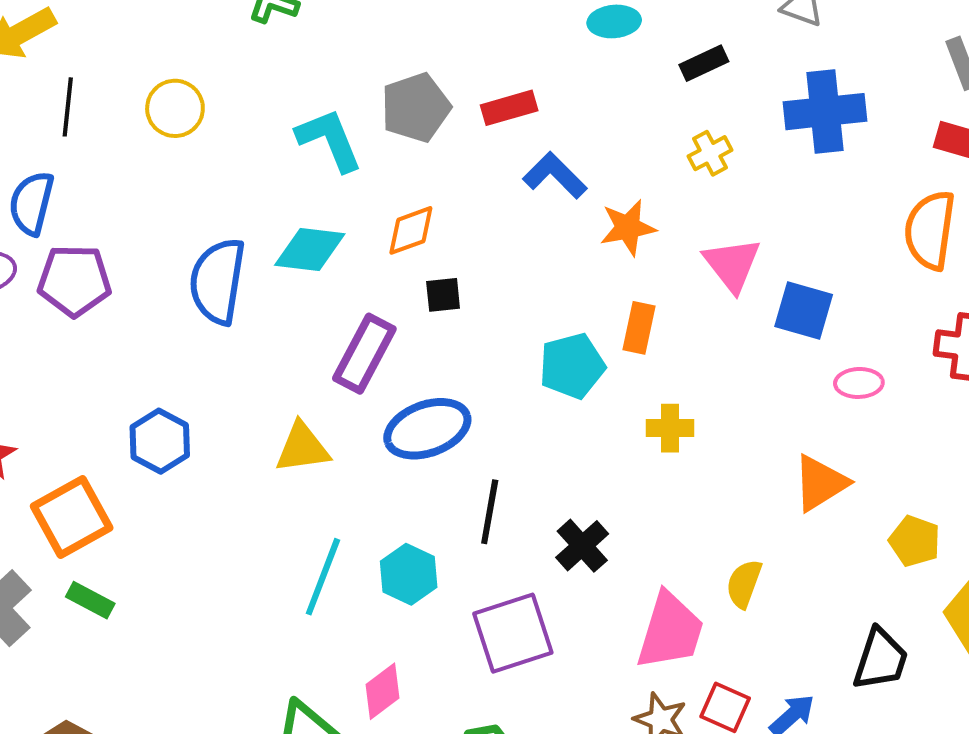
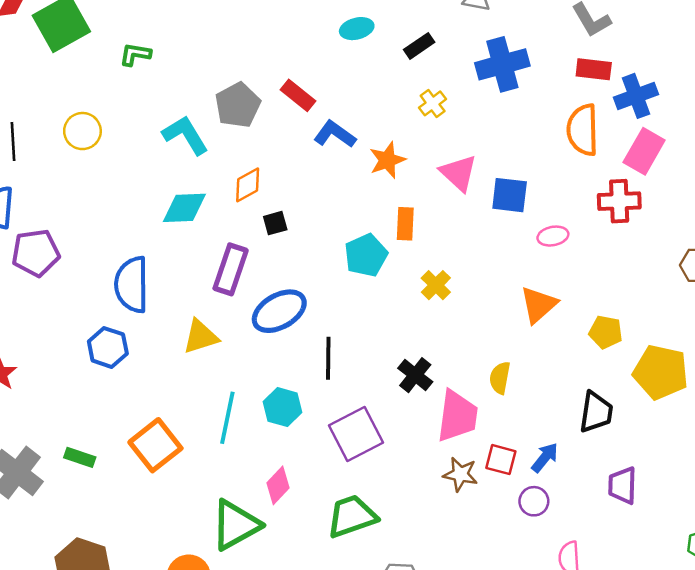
red rectangle: (509, 108) -> (298, 95), turned 64
blue semicircle: (218, 281) -> (132, 285), moved
yellow cross: (670, 428) -> (436, 285), turned -36
orange square: (72, 517) -> (155, 445), moved
black cross: (582, 546) -> (415, 375), moved

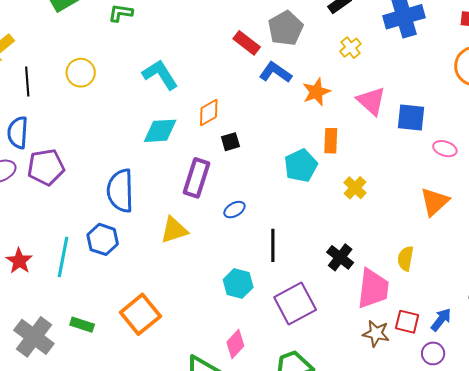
gray pentagon: (238, 105) -> (286, 28), moved
pink ellipse: (553, 236) -> (445, 149), turned 30
blue ellipse: (279, 311) -> (234, 210), size x0.5
cyan line: (227, 418) -> (63, 257), moved

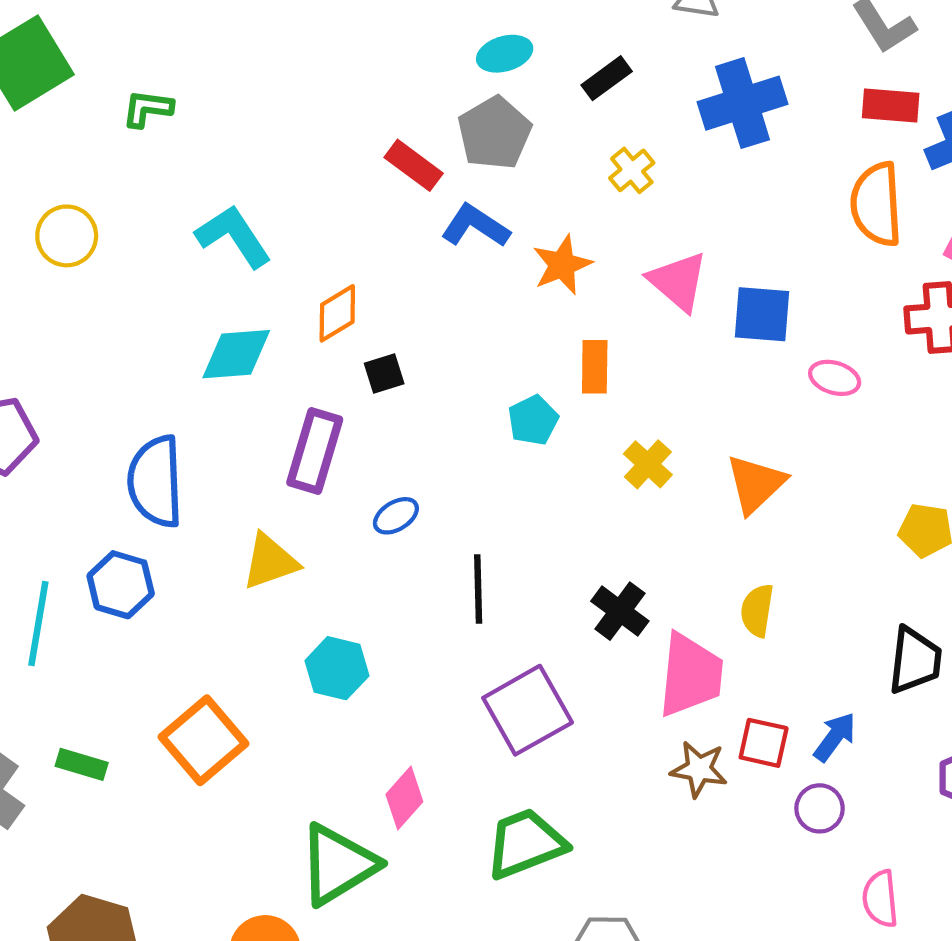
cyan pentagon: (301, 165) -> (533, 420), size x0.7
orange triangle: (435, 202) -> (756, 484), moved
cyan hexagon: (238, 284) -> (337, 668), moved

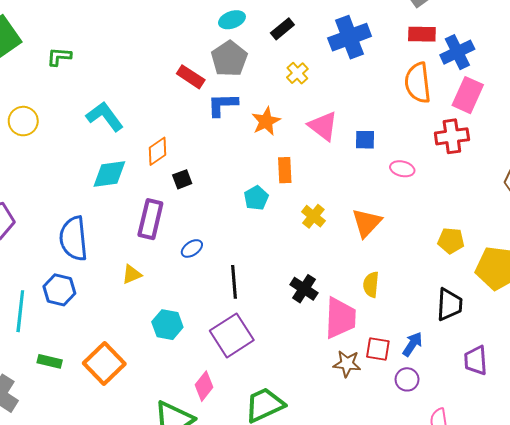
blue L-shape: (475, 226) -> (223, 105), turned -32
blue square: (762, 314) -> (365, 140), size x0.7
yellow triangle: (270, 562) -> (132, 274), size x0.7
purple square: (528, 710) -> (232, 335), moved
green rectangle: (82, 764) -> (50, 361), moved

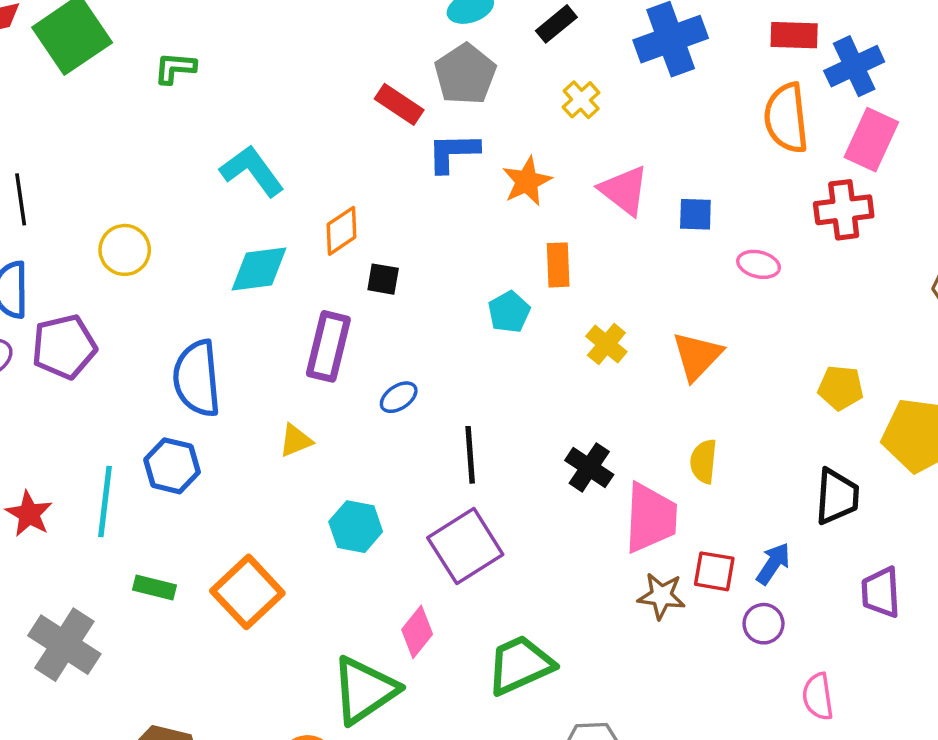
yellow circle: (23, 121) -> (125, 250), moved
black square: (182, 179) -> (383, 279), turned 30

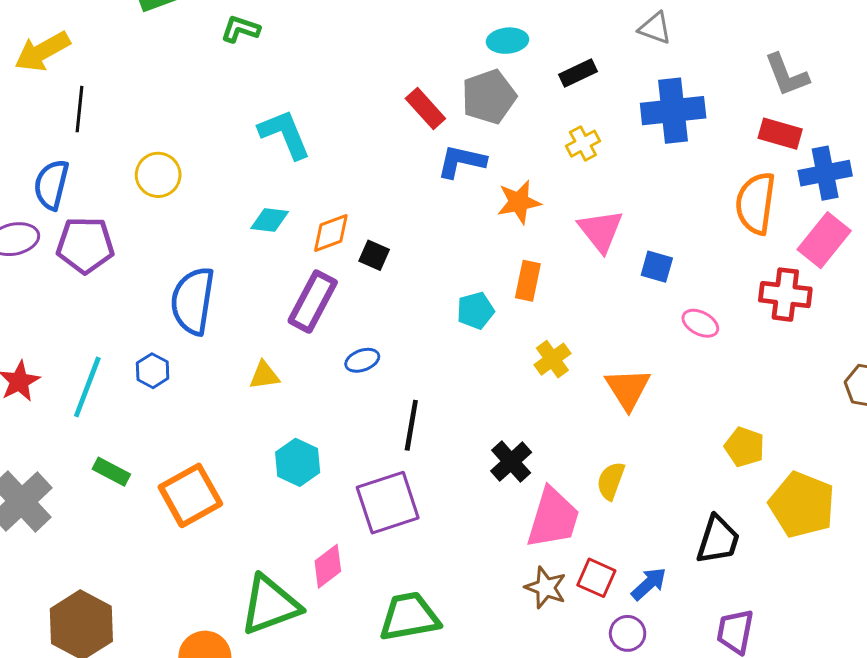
orange diamond: (342, 231) -> (331, 233), moved
cyan diamond: (259, 269) -> (270, 220), size x0.7
orange triangle: (697, 356) -> (628, 389), turned -30
blue hexagon: (172, 466) -> (153, 371), size x0.7

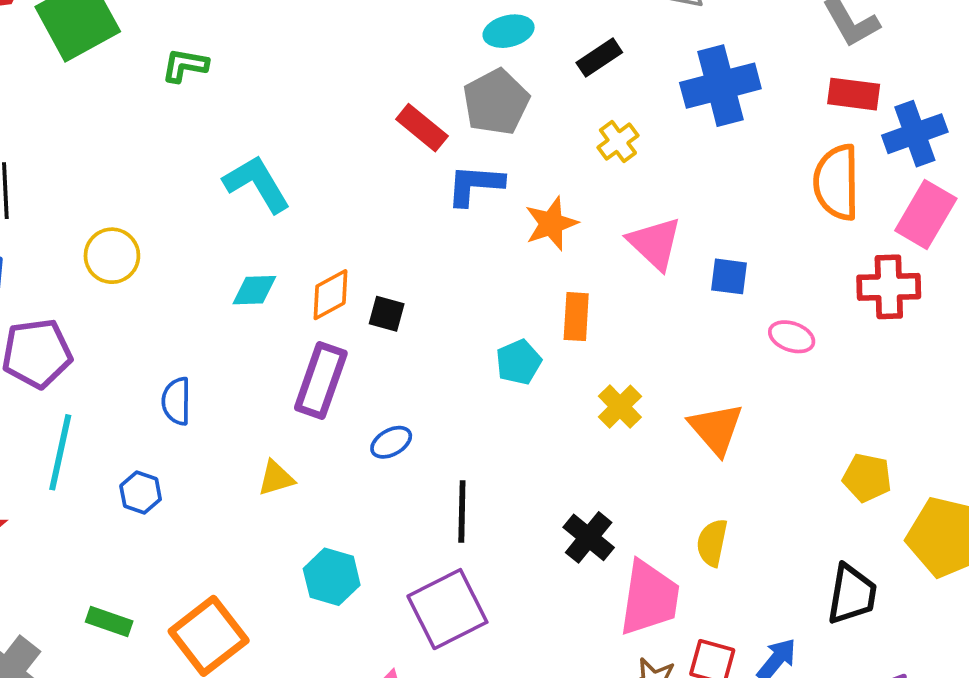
blue semicircle: (193, 301) -> (176, 401), size x0.6
cyan line: (87, 387) -> (60, 452), moved

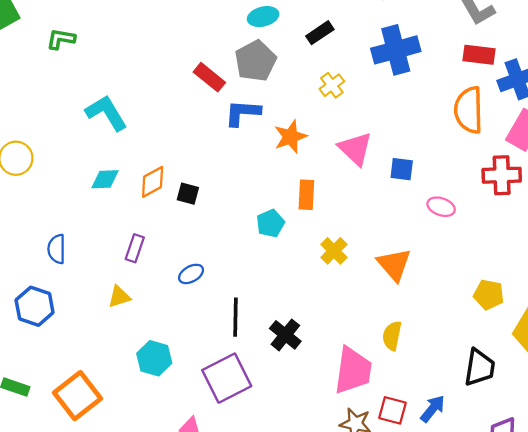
purple rectangle: (321, 380) -> (135, 248), moved, size x0.6
blue hexagon: (141, 493) -> (35, 306), size x1.5
black cross: (589, 537) -> (285, 335), moved

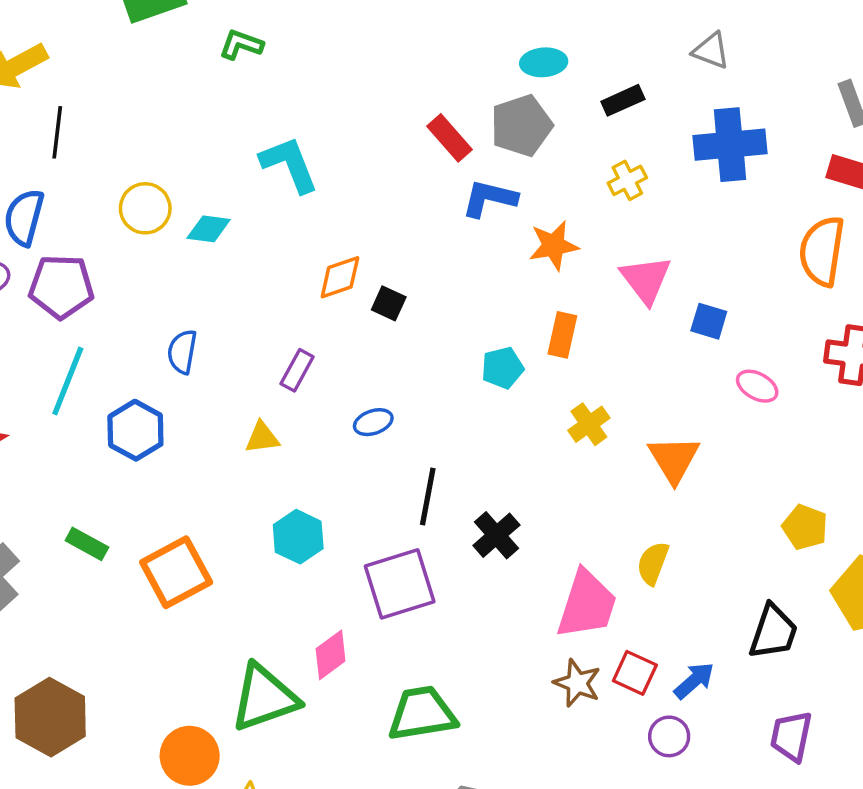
cyan diamond: (105, 179) -> (209, 229), moved

